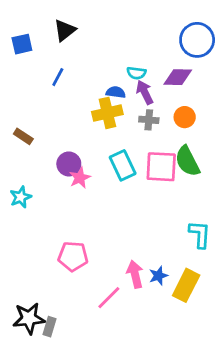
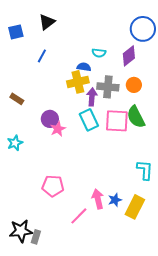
purple diamond: (178, 77) -> (129, 56), turned -40
purple arrow: (145, 92) -> (92, 97), moved, turned 30
gray cross: (149, 120) -> (108, 87), size x1.5

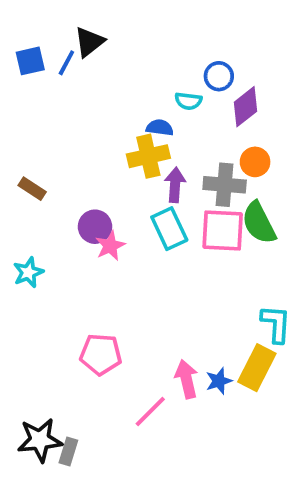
blue circle: (143, 29) -> (219, 76), moved, size x0.6
blue line: (42, 56) -> (66, 63), moved
gray cross: (108, 87) -> (225, 185), moved
yellow rectangle: (135, 207) -> (257, 368), moved

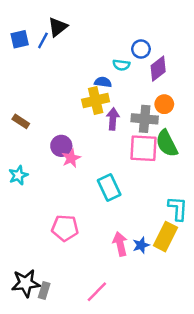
cyan rectangle: (169, 229) -> (109, 188), moved
pink line: (150, 411) -> (97, 292), moved

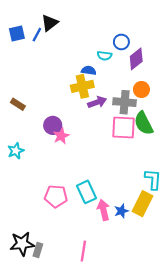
purple arrow: (113, 119) -> (97, 102), turned 66
cyan rectangle: (109, 188) -> (87, 192), moved
pink line: (97, 292) -> (83, 251), turned -36

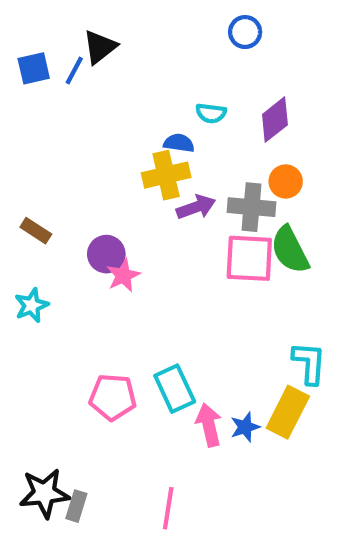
blue circle: (121, 42) -> (245, 32), moved
brown rectangle: (18, 104) -> (36, 231), moved

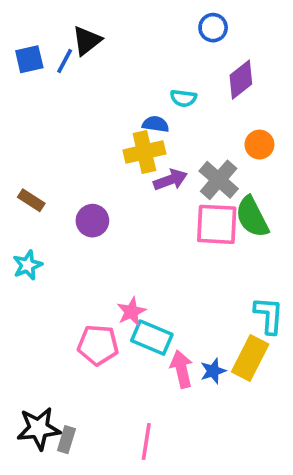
purple diamond: (275, 120) -> (241, 80), moved
orange circle: (286, 181) -> (259, 145), moved
gray cross: (251, 207) -> (219, 180), turned 36
pink star: (123, 275) -> (131, 312), moved
cyan rectangle: (175, 389) -> (152, 338), turned -42

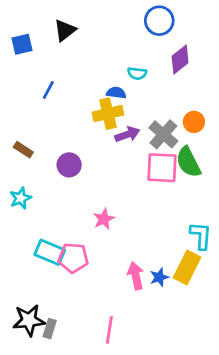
blue circle: (213, 28) -> (159, 21), size x1.4
blue line: (65, 61) -> (48, 90), moved
orange circle: (259, 145) -> (194, 122), moved
pink star: (131, 312) -> (104, 219), moved
cyan rectangle: (152, 338) -> (50, 252), moved

